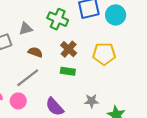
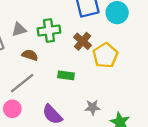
green cross: (58, 19) -> (49, 31), moved, turned -30
brown cross: (69, 49) -> (83, 41), moved
yellow pentagon: (104, 54) -> (105, 55), turned -30

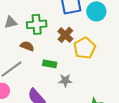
brown semicircle: (30, 55) -> (27, 46), moved
gray star: (93, 107) -> (65, 80), moved

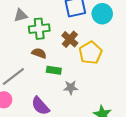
gray triangle: (11, 22) -> (21, 15), moved
brown semicircle: (27, 46) -> (39, 53), moved

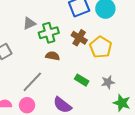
green rectangle: (54, 70) -> (82, 80), moved, turned 32
gray star: (71, 88) -> (108, 82), moved

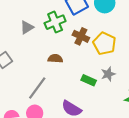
green cross: (49, 33) -> (55, 22), moved
gray star: (108, 82) -> (108, 74), moved

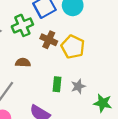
gray star: (108, 74) -> (78, 86), moved
green rectangle: (89, 80) -> (57, 84), turned 72

